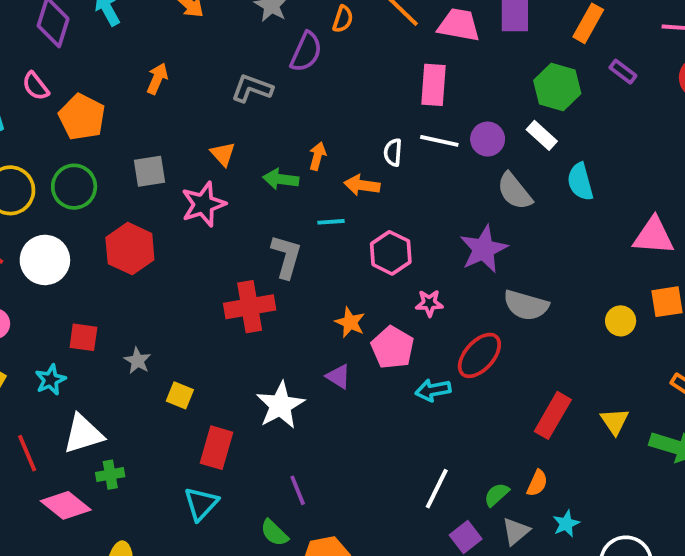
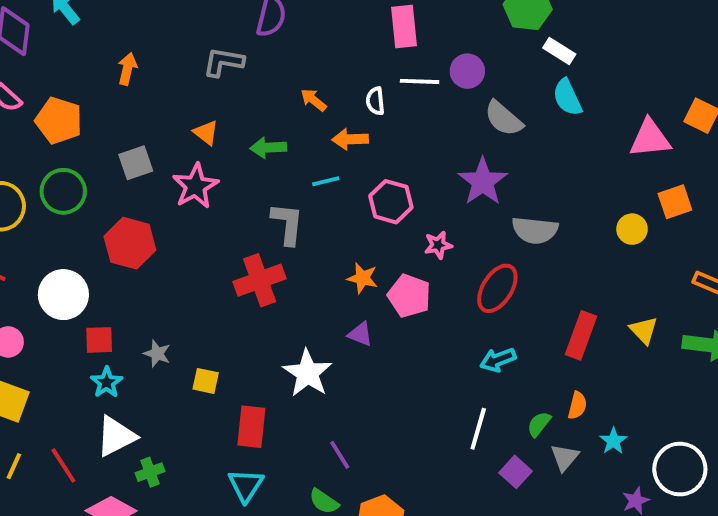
white rectangle: (542, 135) -> (559, 51), moved
orange arrow: (318, 156) -> (313, 100), moved, turned -56
white circle: (45, 260) -> (63, 295), moved
cyan star: (50, 380) -> (107, 382), moved
cyan arrow: (433, 390) -> (498, 360), moved

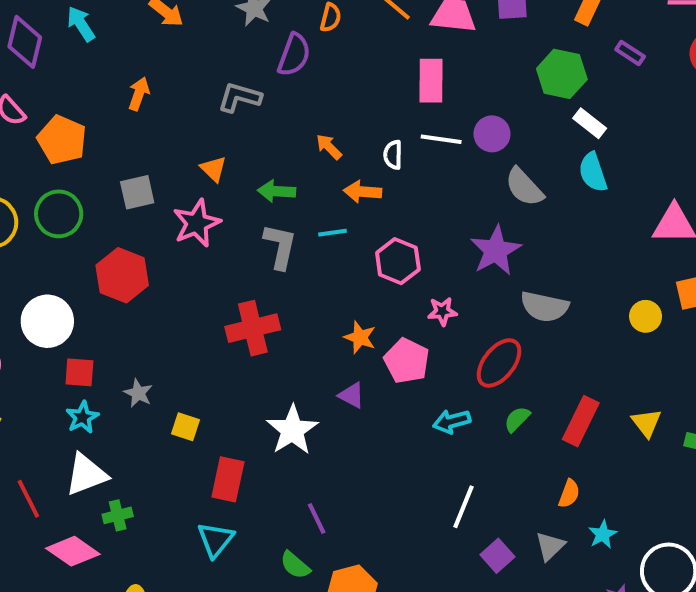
gray L-shape: (287, 224) -> (280, 246), moved
cyan arrow: (498, 360) -> (452, 421), moved
green semicircle: (539, 424) -> (517, 419), moved

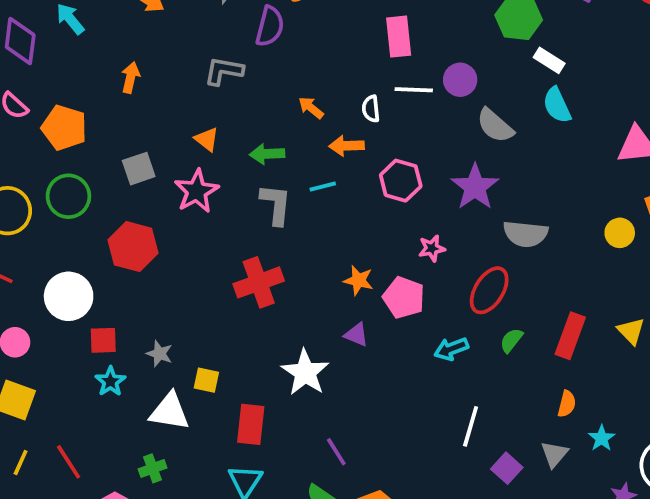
pink hexagon: (398, 261) -> (401, 181), moved
white triangle: (86, 474) -> (170, 412), moved, turned 36

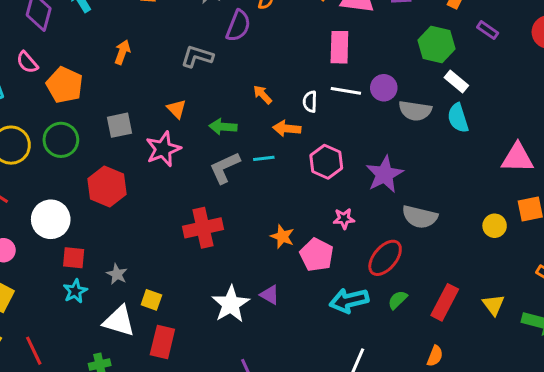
gray semicircle: (495, 126) -> (415, 111), moved, turned -40
gray L-shape: (276, 204) -> (225, 168), turned -128
purple triangle: (356, 335) -> (270, 295), moved
cyan arrow: (451, 349) -> (349, 300), size x1.4
red rectangle: (251, 424) -> (162, 342), moved

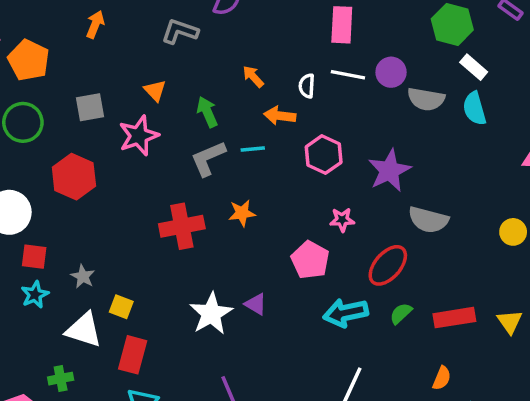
green arrow: (223, 127) -> (207, 112), turned 60
orange star: (282, 237) -> (242, 213), moved, turned -30
red rectangle: (445, 302) -> (454, 318), turned 52

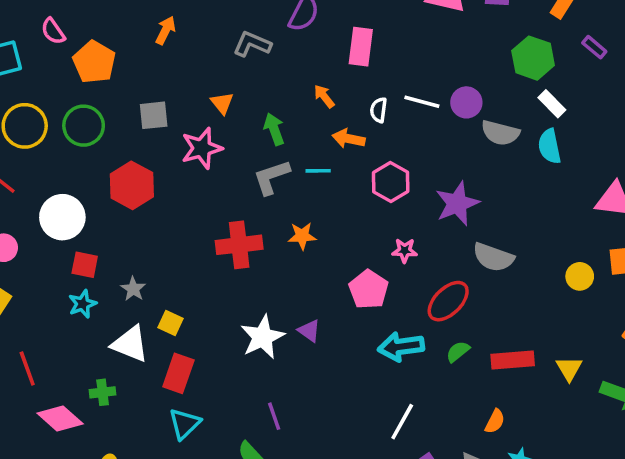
pink rectangle: (342, 25) -> (361, 47), moved

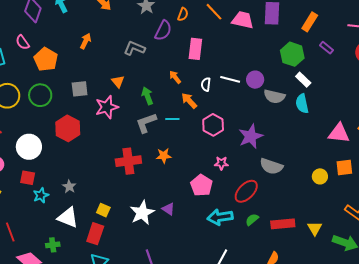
orange arrow: (348, 139) -> (189, 101), turned 36
red square: (85, 265) -> (28, 178), moved
yellow square: (171, 323) -> (103, 210), moved

